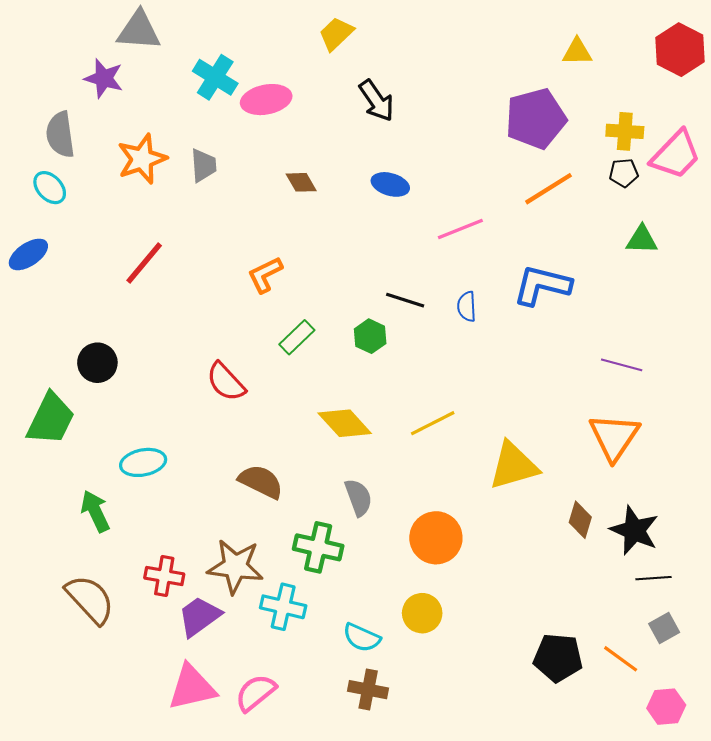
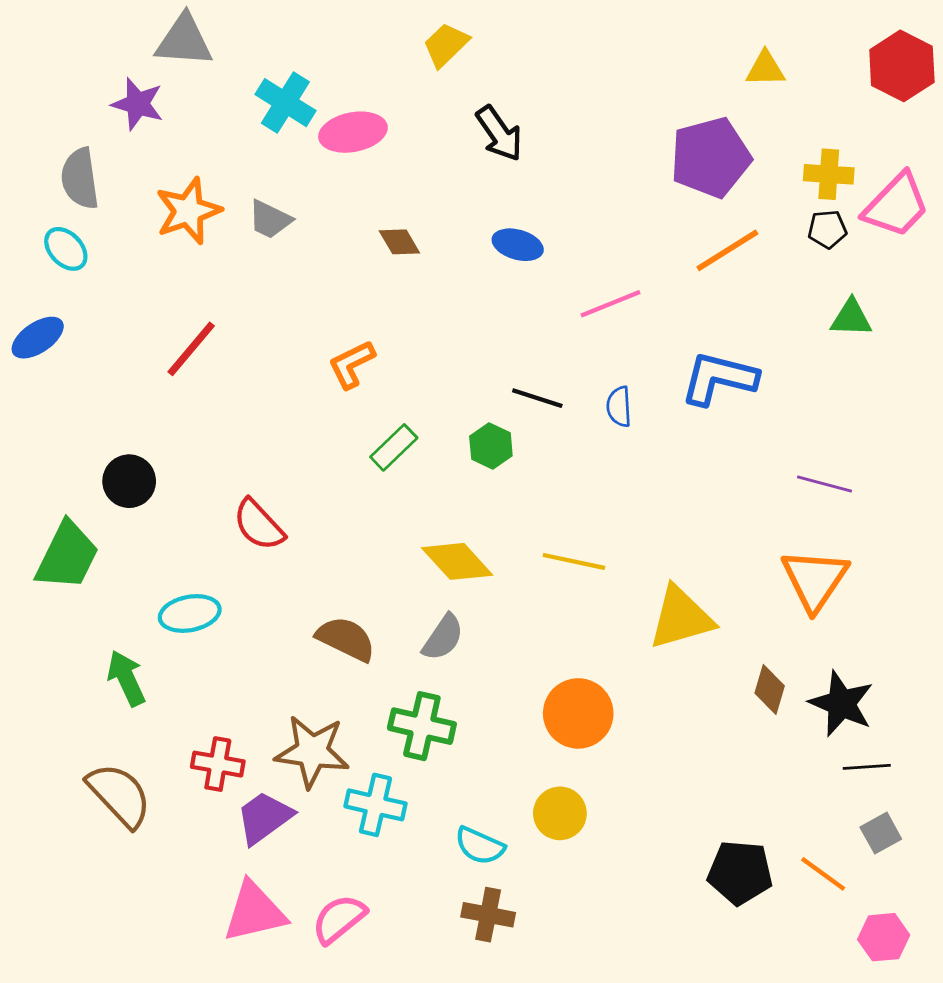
gray trapezoid: (204, 165) -> (270, 219), turned 120
red semicircle: (226, 382) -> (259, 525), moved
yellow line: (433, 423) -> (574, 561), turned 39
gray semicircle: (358, 497) -> (443, 637), moved, turned 54

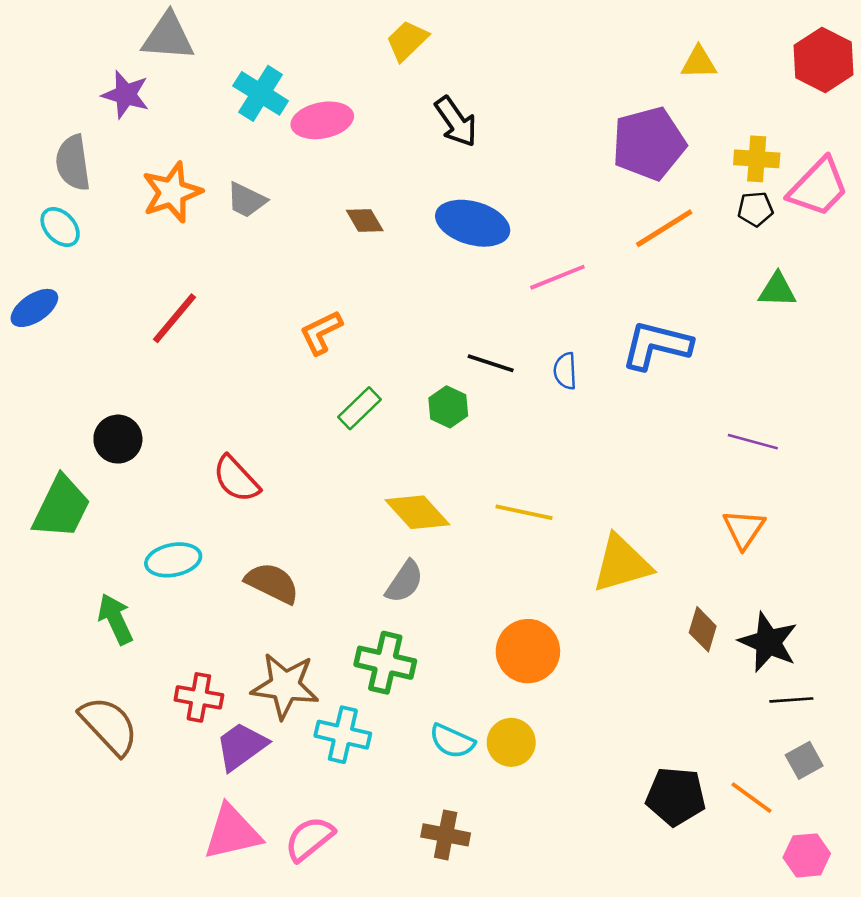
blue ellipse: (518, 245) -> (473, 223), size x1.6
orange triangle: (815, 580) -> (744, 529), size x0.7
brown semicircle: (346, 639) -> (272, 583), moved
cyan semicircle: (480, 846) -> (452, 741), moved

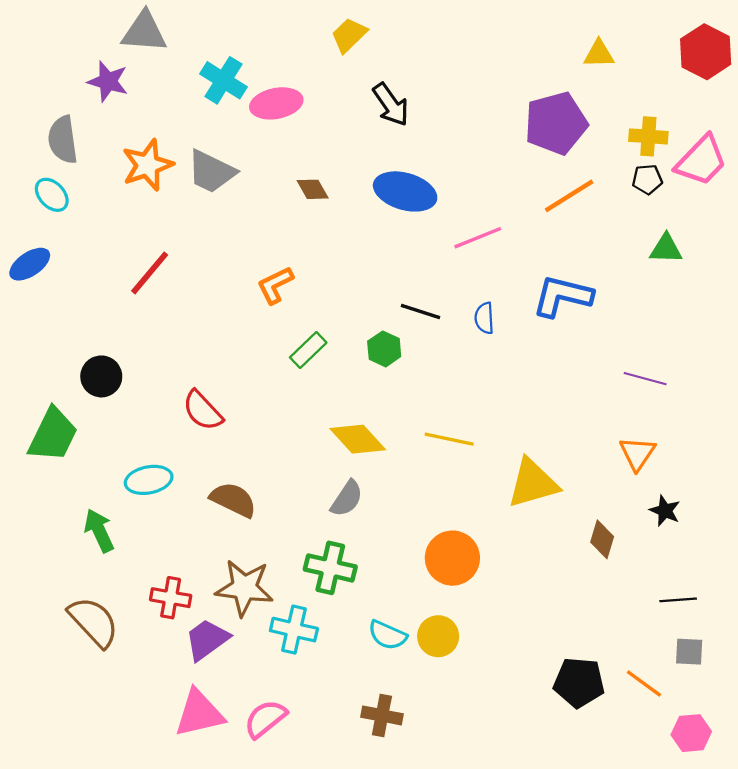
gray trapezoid: (246, 200) -> (211, 172), size x1.4
black star: (768, 642) -> (665, 511), moved, size x0.6
gray square: (804, 760) -> (689, 652), turned 32

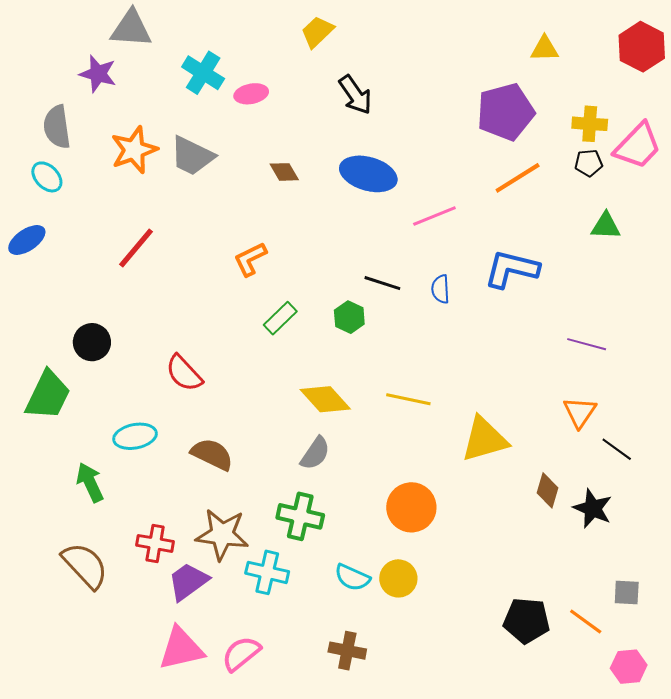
pink ellipse: (276, 103) -> (251, 94), size x0.7
black star: (665, 511) -> (593, 508), moved, size x1.4
black line: (678, 600) -> (617, 449), moved, turned 40

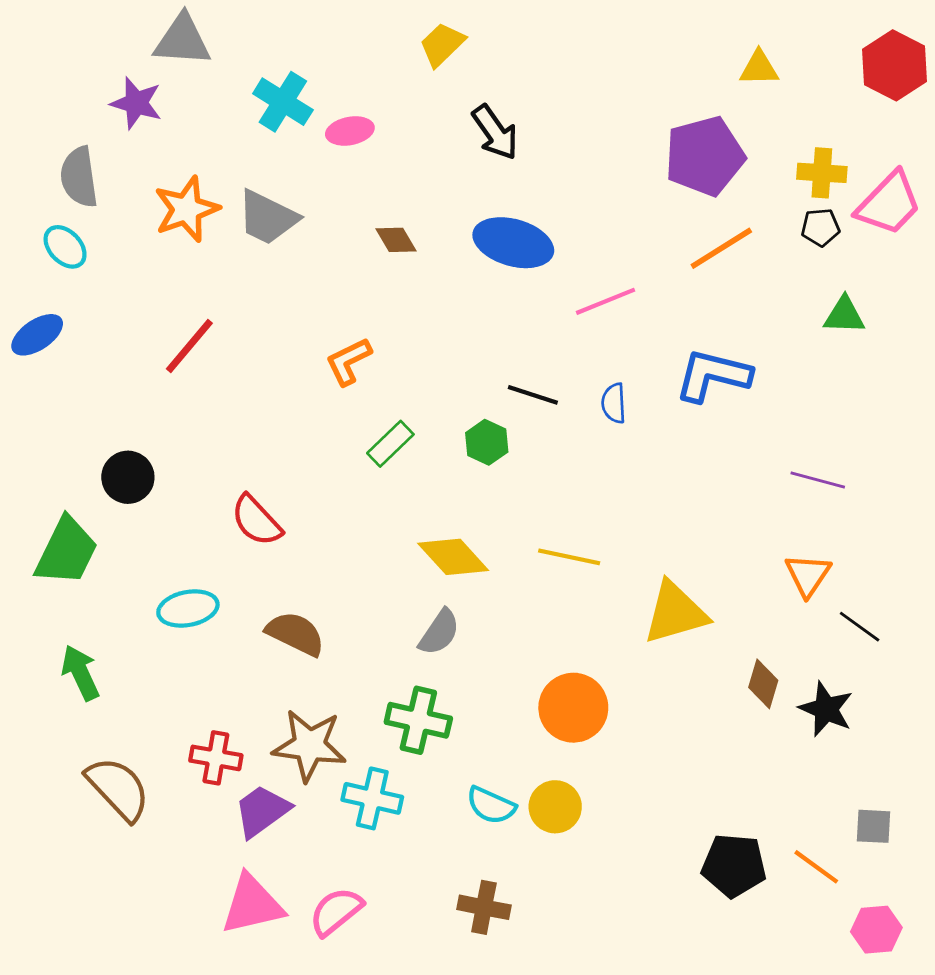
green arrow: (90, 482) -> (80, 673), moved

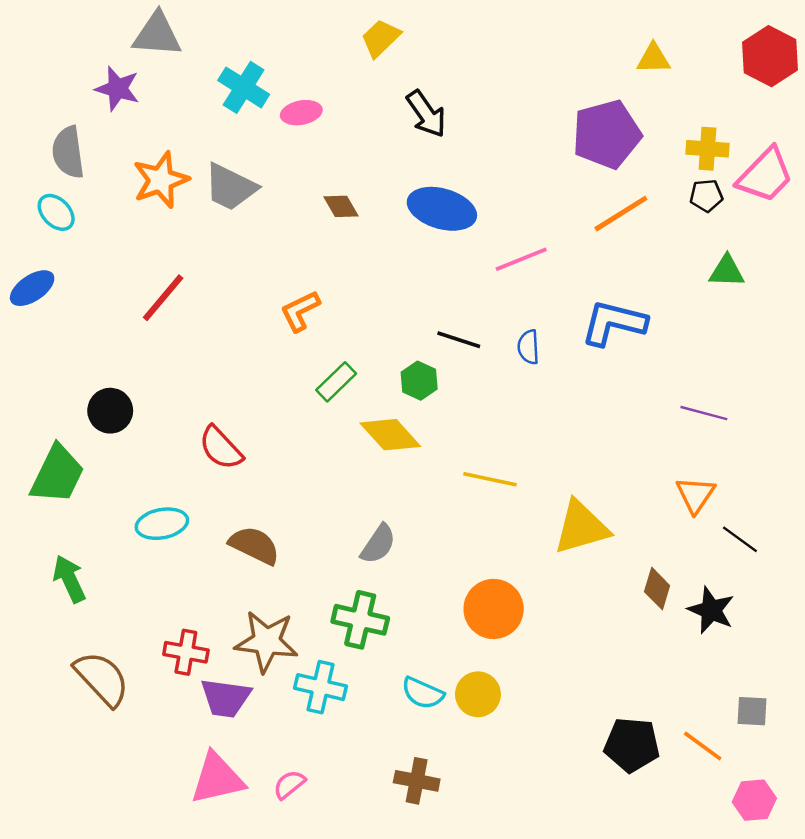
yellow diamond: (453, 557) -> (390, 435), moved
purple trapezoid: (262, 811) -> (226, 698), turned -136
pink semicircle: (336, 912) -> (289, 784), size x0.7

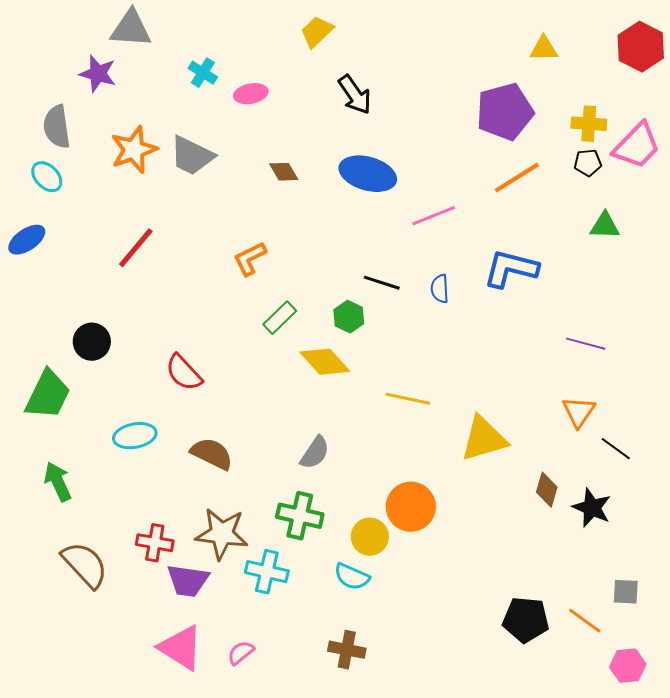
cyan cross: (244, 87) -> (203, 73), size x0.7
yellow circle: (478, 694) -> (370, 537), moved
pink triangle: (217, 778) -> (181, 648), turned 45

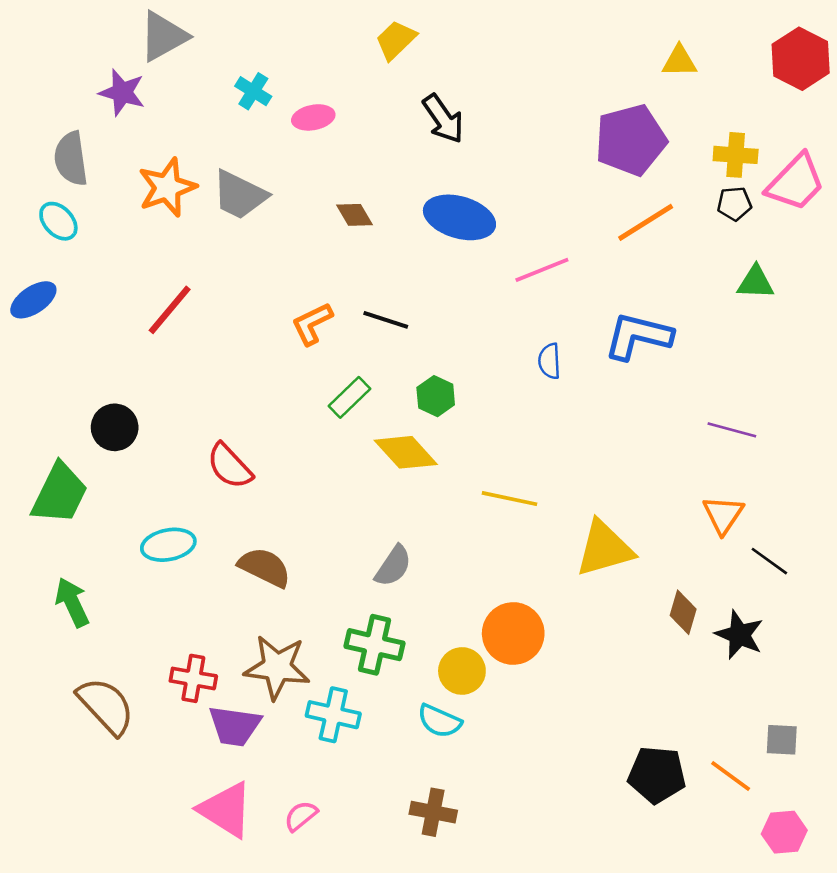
gray triangle: (131, 29) -> (163, 36), turned -33
black line: (382, 283) -> (386, 320), moved

